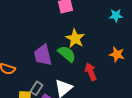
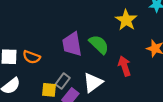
yellow star: (75, 38) -> (126, 20), moved

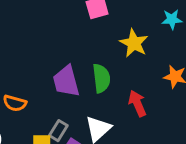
green semicircle: (99, 44) -> (101, 78), turned 45

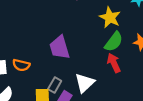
green semicircle: (101, 78) -> (114, 42), moved, turned 45

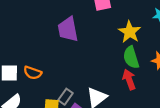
green semicircle: (114, 42) -> (131, 57), turned 120
purple trapezoid: (60, 48) -> (68, 29), moved

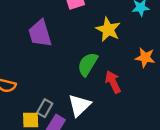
green semicircle: (131, 57) -> (88, 64), moved, turned 55

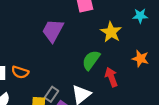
purple trapezoid: (40, 33) -> (53, 31), turned 40

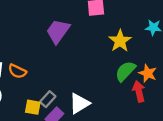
green semicircle: (91, 60) -> (125, 71), moved
red arrow: (111, 77) -> (139, 91), moved

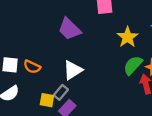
purple trapezoid: (58, 31) -> (70, 29), turned -80
white triangle: (79, 103) -> (73, 70), moved

